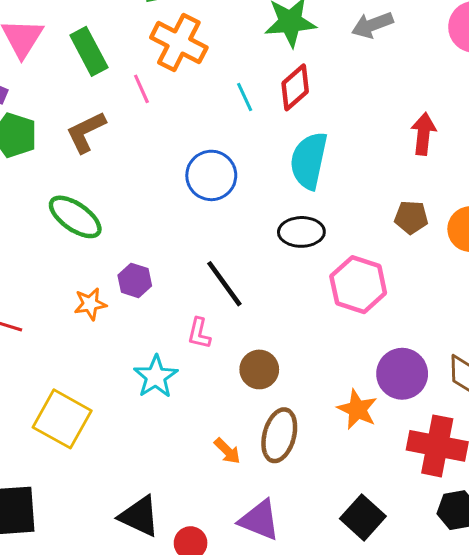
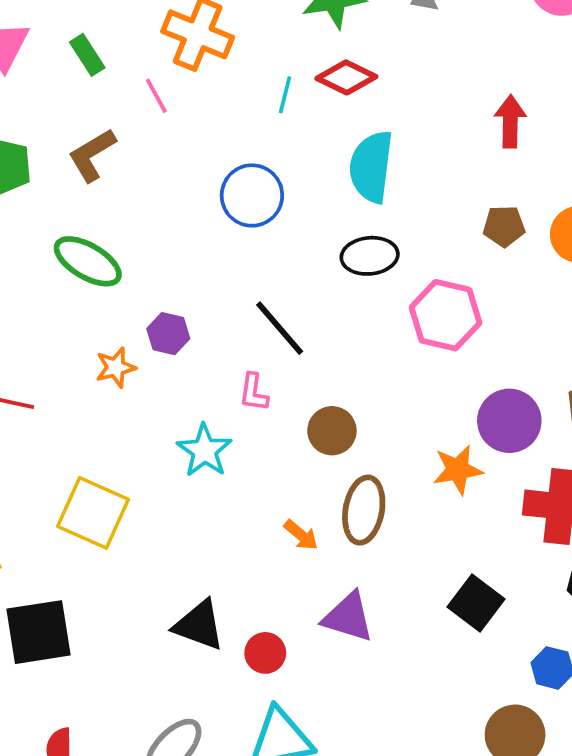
green rectangle: (89, 51) -> (87, 55), size x0.7
red diamond: (295, 87) -> (346, 77), turned 72
cyan line: (245, 97) -> (285, 95), turned 44
orange star: (357, 409) -> (458, 470), turned -30

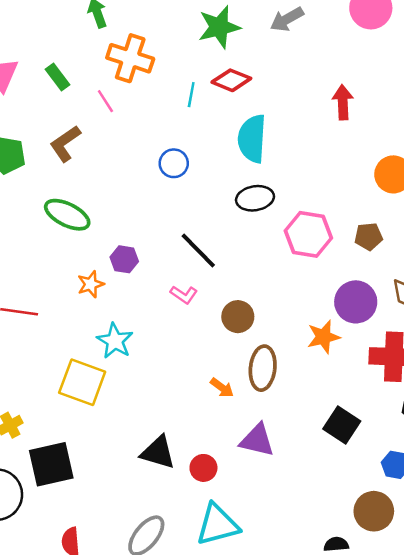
blue circle: (252, 195) -> (174, 163), size x0.7
brown pentagon: (504, 226) -> (369, 236), moved
pink L-shape: (254, 392) -> (184, 295), turned -60
cyan star: (204, 451) -> (115, 341), moved

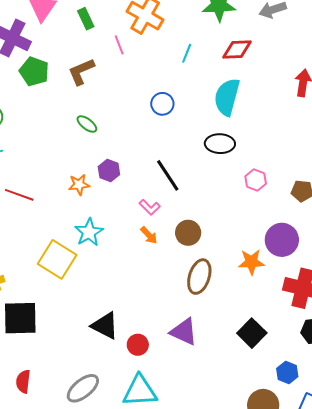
red diamond: (231, 80) -> (237, 50), moved, turned -36
green ellipse: (67, 215) -> (87, 124), moved, size x0.6
pink hexagon: (308, 234) -> (256, 180), size x0.6
orange arrow: (222, 388) -> (149, 235), moved

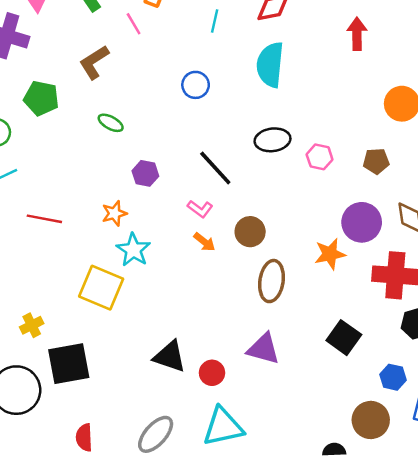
green pentagon: (34, 71) -> (41, 98), moved
black ellipse: (220, 144) -> (272, 140), moved
orange star: (79, 185) -> (114, 213), moved

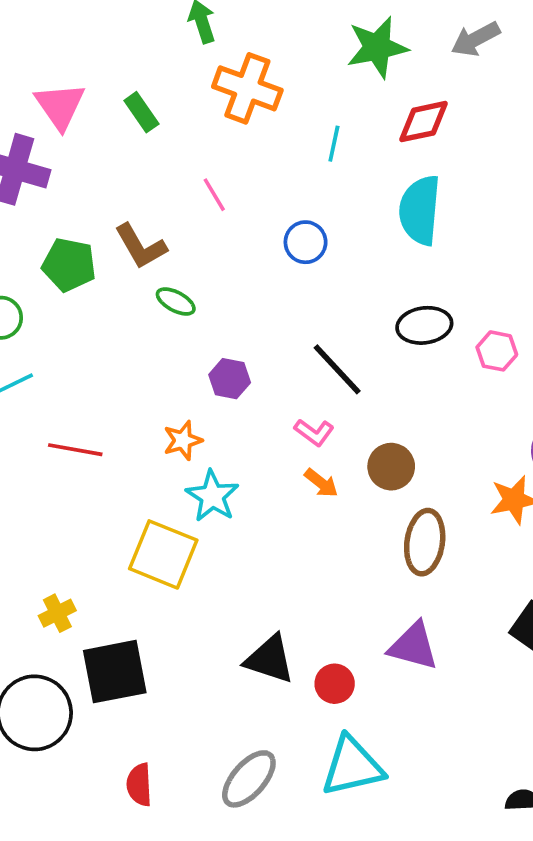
pink line: (134, 24) -> (214, 195), moved
brown L-shape: (94, 62) -> (141, 246), moved, turned -87

